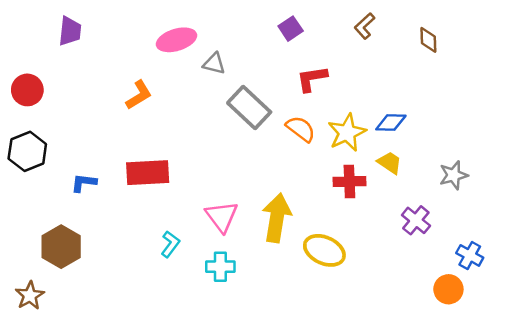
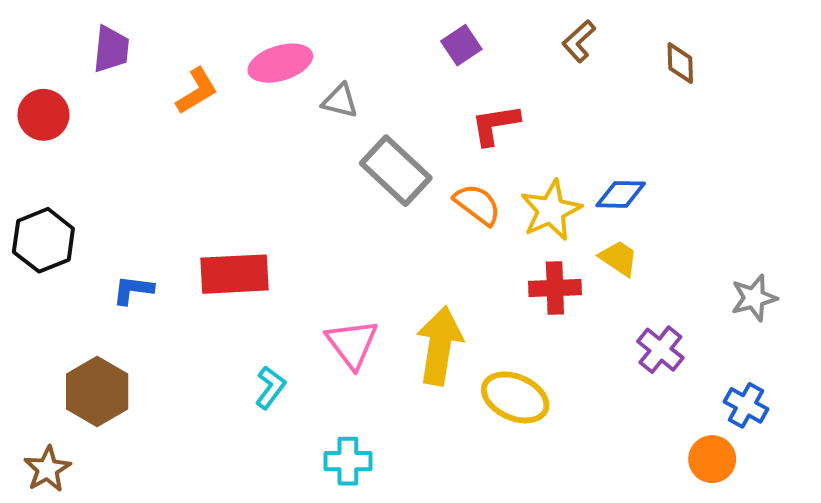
red circle: (27, 90) -> (43, 115), moved
orange L-shape: (139, 95) -> (197, 91), moved
gray star: (453, 175) -> (754, 298), moved
cyan cross: (220, 267) -> (348, 461), moved

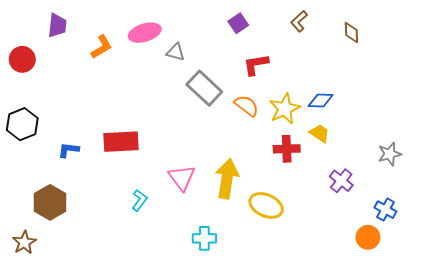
cyan cross: (348, 461) -> (204, 238), moved

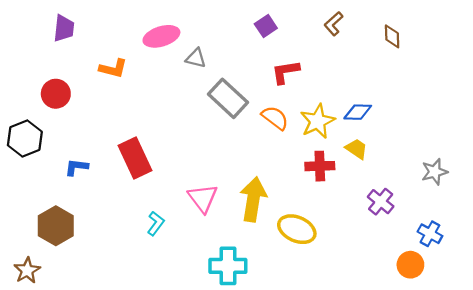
orange L-shape: (101, 47) -> (113, 68), moved, turned 45
red circle: (22, 59) -> (56, 94), moved
red rectangle: (121, 142) -> (135, 158), turned 68
cyan cross: (204, 238) -> (228, 266), size x1.4

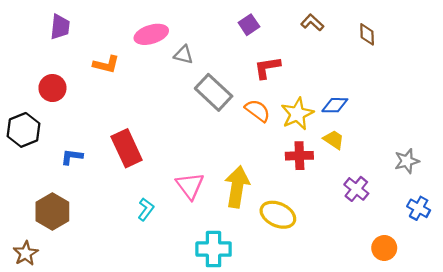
brown L-shape: (334, 24) -> (312, 23), turned 85
blue cross: (430, 234) -> (419, 208), moved

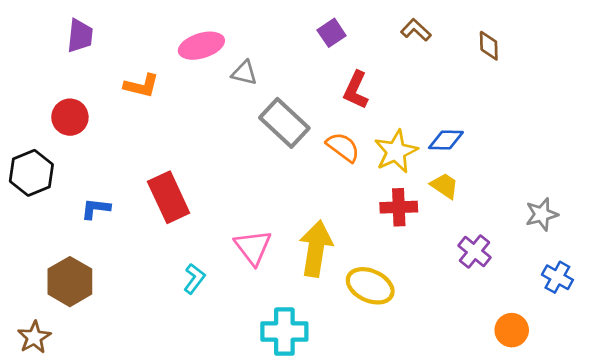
red L-shape: (267, 68) -> (356, 90), turned -56

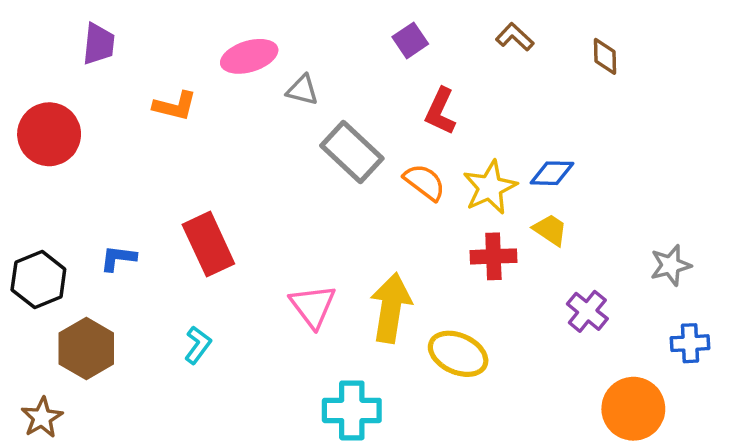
red circle: (70, 117) -> (49, 134), moved, size x1.4
black hexagon: (31, 173) -> (38, 279), moved
blue cross: (557, 277) -> (690, 343), turned -32
cyan L-shape: (194, 279) -> (198, 345), moved
orange circle: (512, 330) -> (633, 409), size x1.5

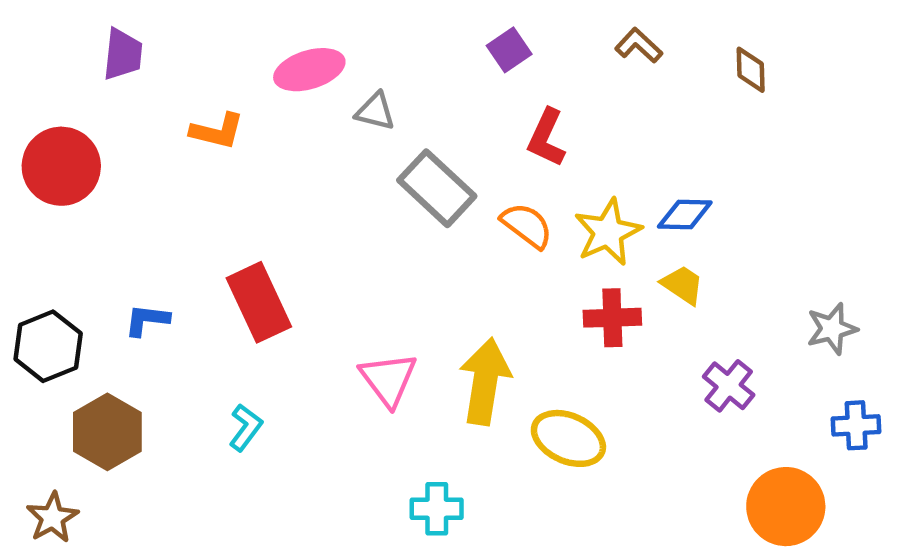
cyan cross: (352, 410) -> (437, 509), size x0.7

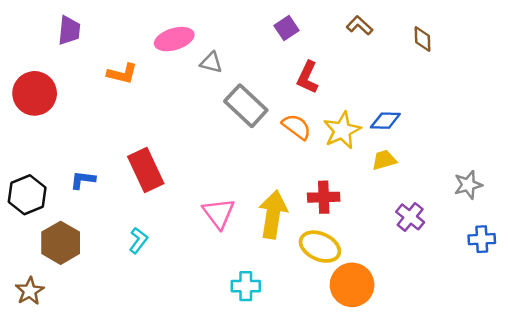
yellow trapezoid: (683, 285) -> (384, 160), turned -50
red cross: (612, 318) -> (324, 197), moved
orange circle: (786, 507) -> (352, 285), moved

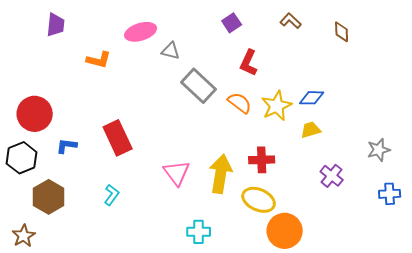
red circle: (35, 93) -> (35, 114), moved

